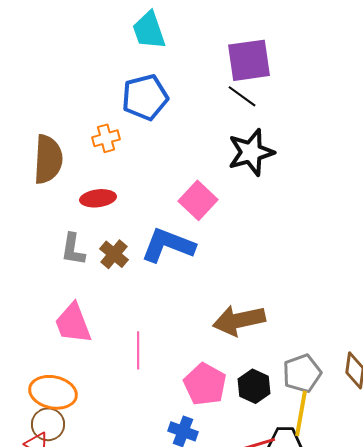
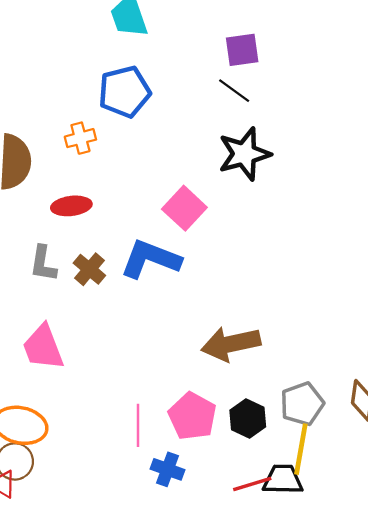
purple square: (249, 60) -> (242, 50), size x0.7
pink line: (138, 350) -> (138, 425), moved

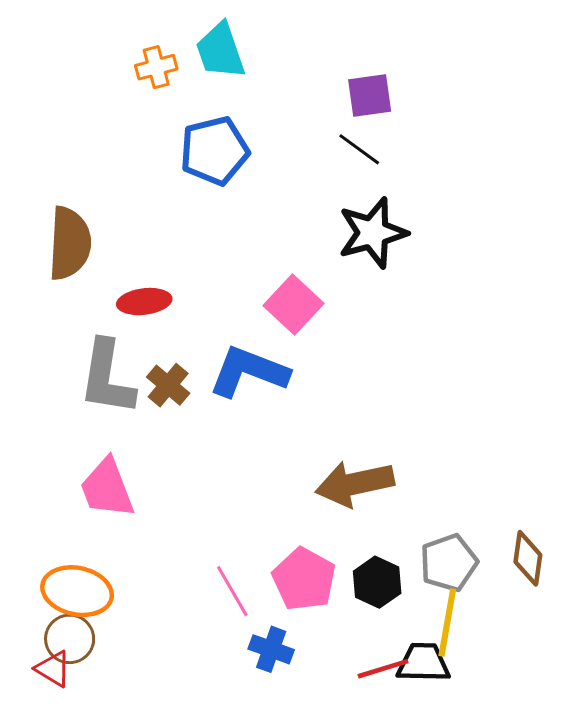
orange cross: (80, 138) -> (156, 67), moved
gray L-shape: (43, 264) -> (107, 378), size x1.6
pink line: (138, 425) -> (232, 591), turned -30

